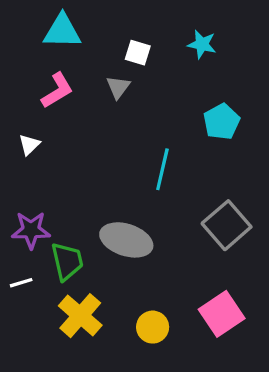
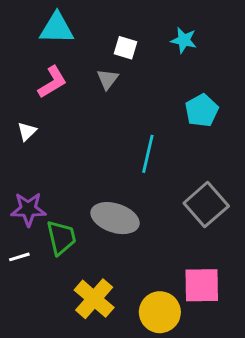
pink square: (222, 314) -> (202, 285), turned 33
yellow cross: (80, 316) -> (94, 299), moved
yellow circle: (153, 327) -> (160, 312), moved, size x1.4

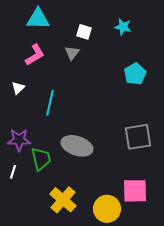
cyan line: (148, 154) -> (50, 103), moved
gray square: (206, 205) -> (138, 137), turned 32
white line: (19, 257) -> (13, 172), turned -56

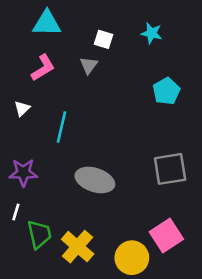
green trapezoid: (41, 159) -> (39, 234), moved
pink square: (135, 191) -> (166, 236), turned -32

